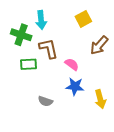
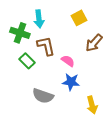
green rectangle: (28, 64) -> (27, 61), turned 49
yellow arrow: (100, 99) -> (92, 105), moved
gray semicircle: (45, 101) -> (43, 96), size x1.5

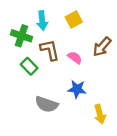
yellow square: (79, 18) -> (74, 19), moved
pink semicircle: (68, 61) -> (75, 58), moved

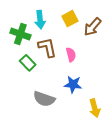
brown arrow: (102, 47) -> (93, 27), moved
pink semicircle: (75, 58) -> (71, 55), turned 40

